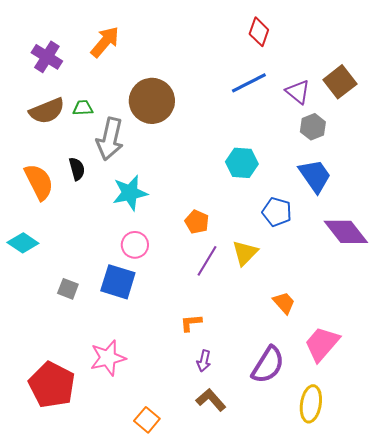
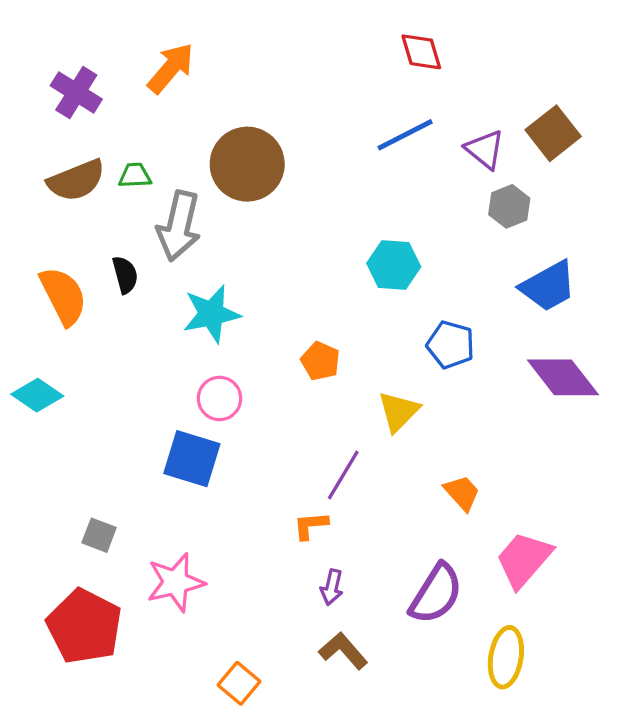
red diamond: (259, 32) -> (421, 52), turned -36
blue trapezoid: (315, 176) -> (548, 286), moved, turned 96
purple line: (207, 261) -> (343, 475), moved
gray square: (68, 289) -> (99, 535), moved

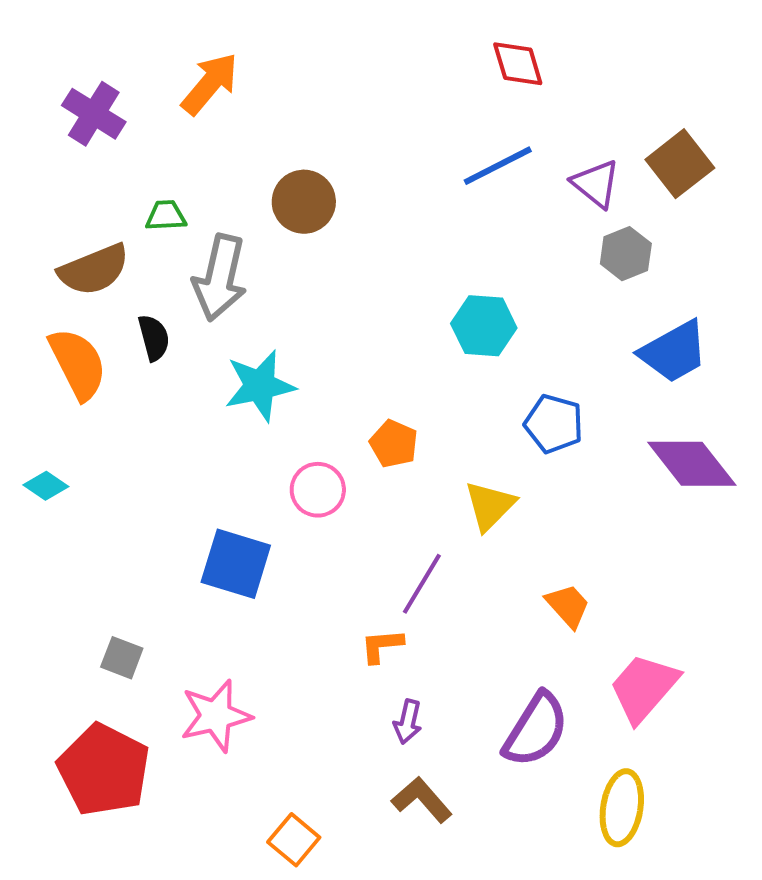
brown circle: (247, 164) -> (304, 202), size x0.7
brown semicircle: (76, 180) -> (94, 270), moved
cyan diamond: (37, 395) -> (46, 486), size x0.7
pink circle: (220, 398) -> (318, 490), moved

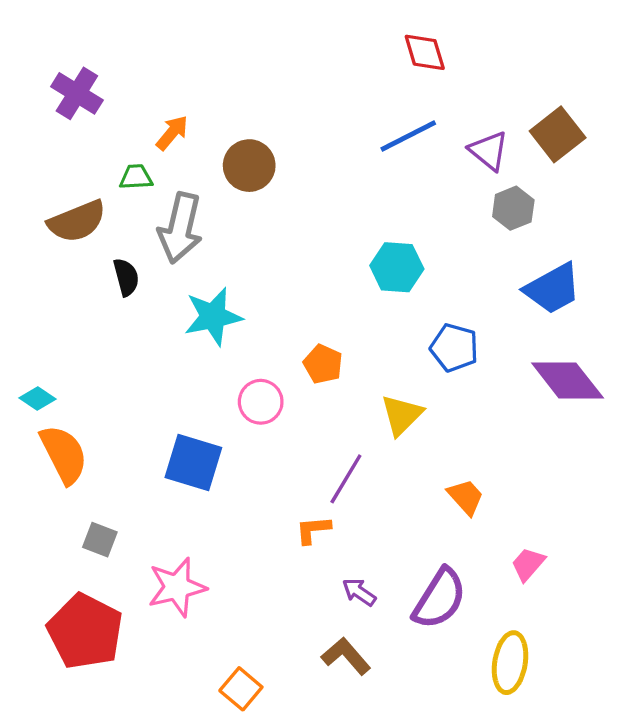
orange arrow: (210, 84) -> (172, 133), moved, size x0.7
orange semicircle: (78, 364) -> (64, 454), moved
pink trapezoid: (644, 688) -> (528, 564), size x0.6
purple arrow: (408, 722) -> (359, 592), moved, turned 112

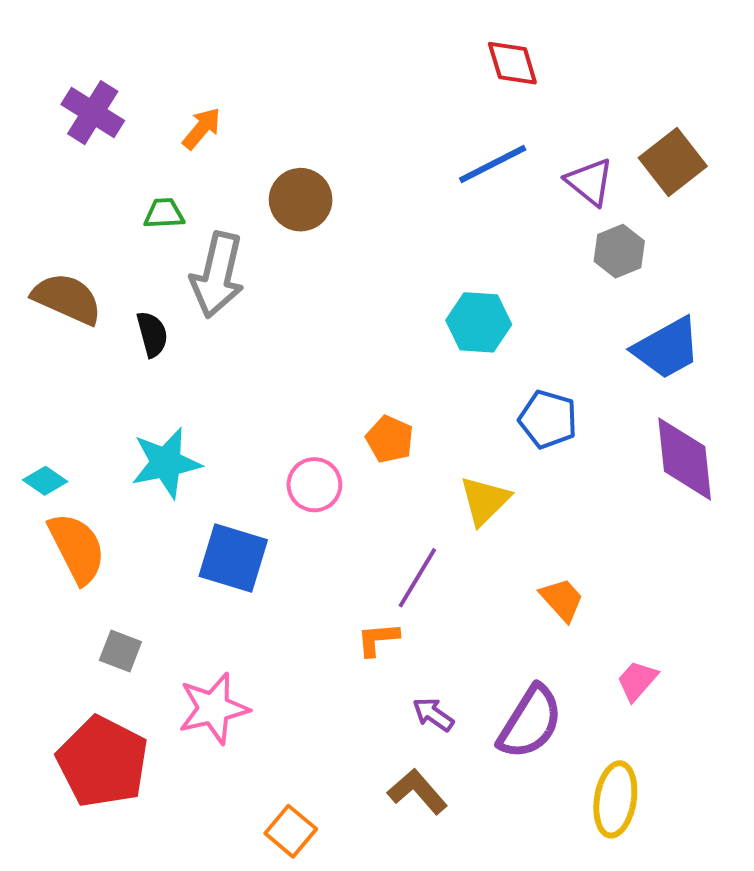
orange arrow: (172, 133) -> (202, 128), moved
brown semicircle: (77, 221) -> (67, 299), moved, turned -134
cyan star: (213, 316) -> (166, 463), moved
purple diamond: (567, 380) -> (685, 459), turned 32

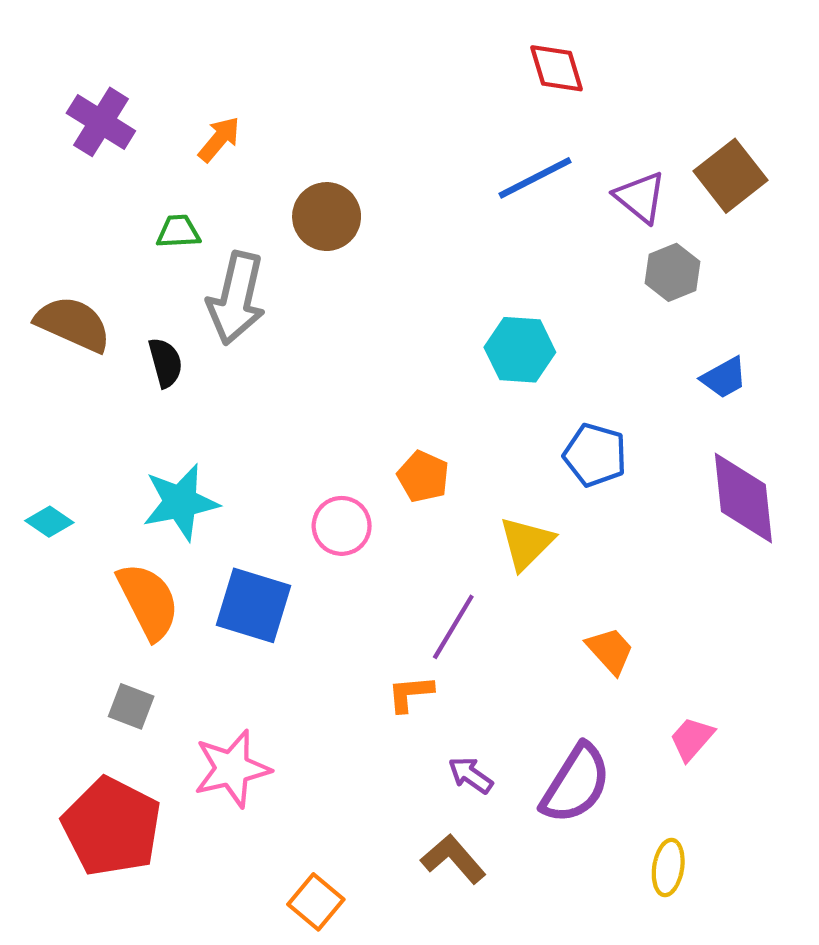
blue trapezoid: (667, 348) -> (724, 378), size x0.6
orange semicircle: (77, 548) -> (148, 601), moved
yellow ellipse: (615, 799) -> (668, 868), size x0.7

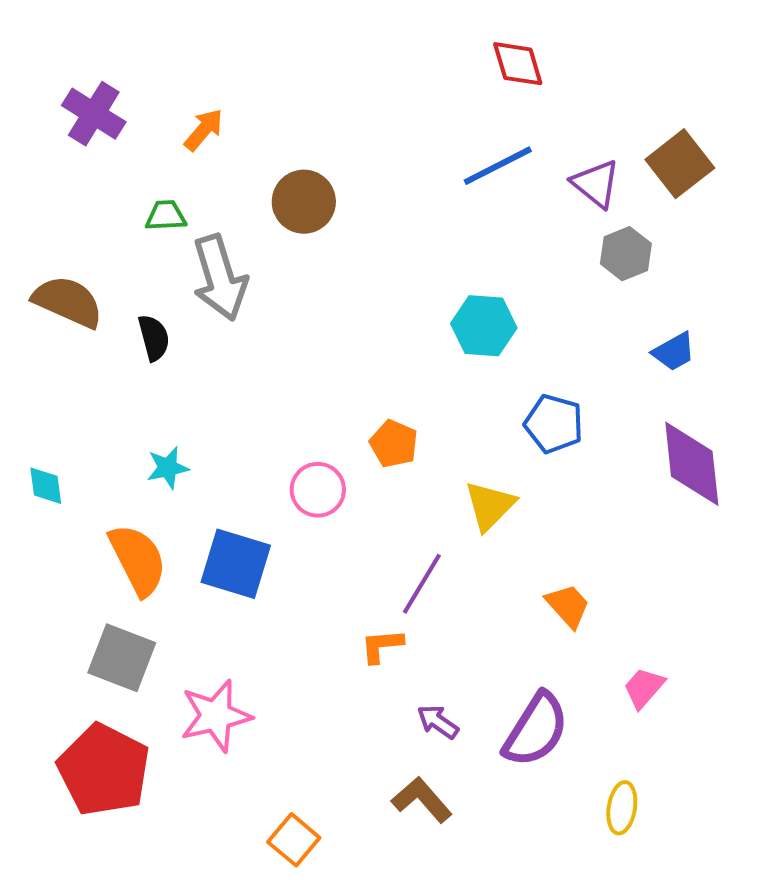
gray arrow: (236, 298) -> (220, 278), turned -30
cyan star: (180, 502) -> (168, 468), size x0.6
cyan diamond: (49, 522) -> (46, 486), turned 48
gray square: (131, 706) -> (122, 658), size x1.6

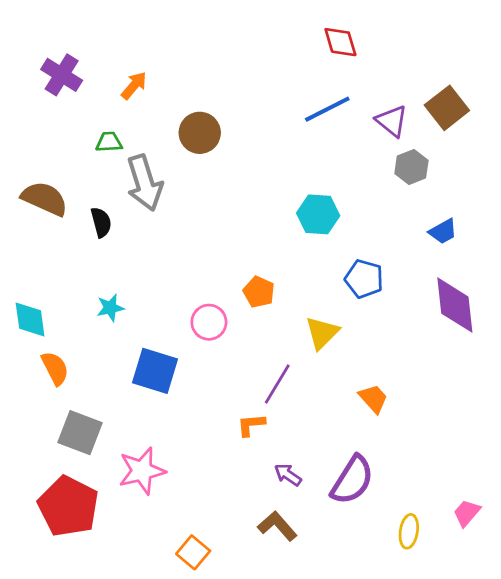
cyan diamond: (46, 486) -> (30, 320), size x1.4
orange semicircle: (138, 560) -> (55, 368), moved, size x0.7
pink trapezoid: (644, 688) -> (467, 513), moved

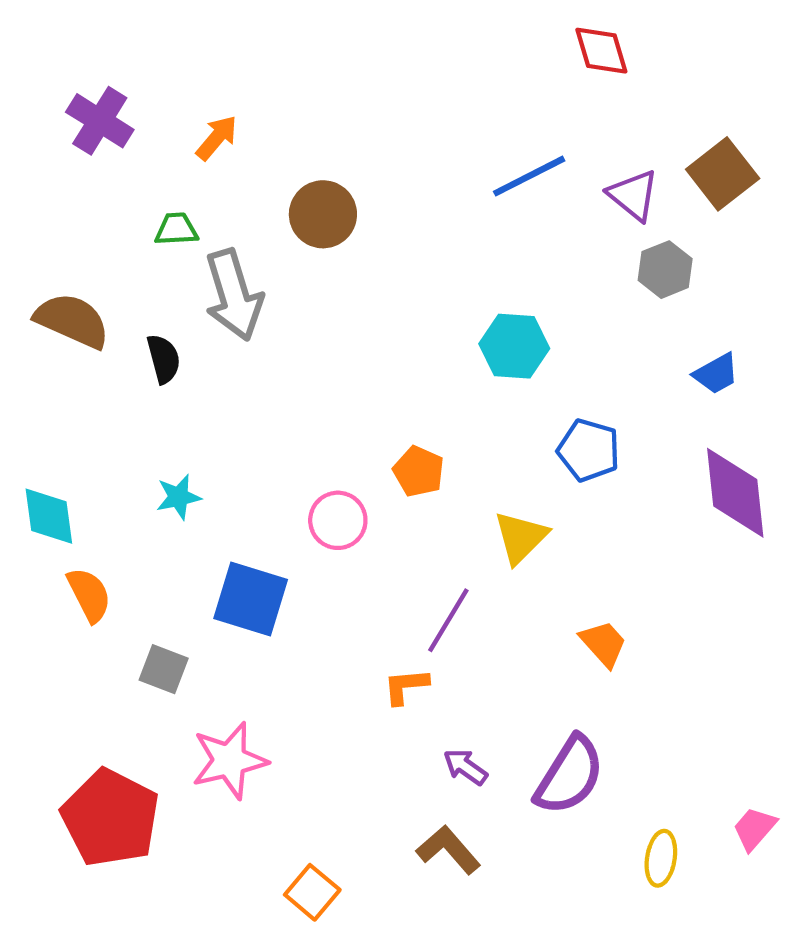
red diamond: (340, 42) -> (601, 51), moved
gray square: (80, 433) -> (164, 669), moved, size x0.7

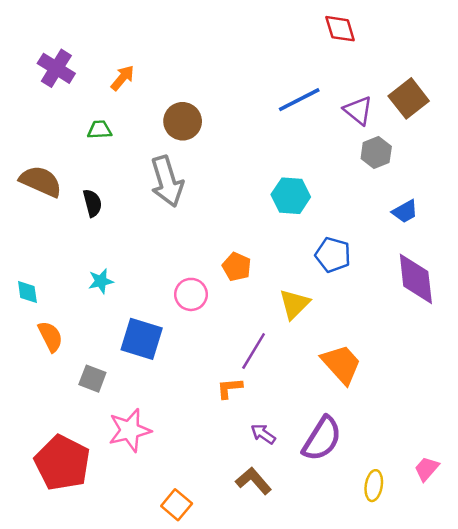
gray arrow: (234, 295) -> (167, 181), moved
cyan diamond: (49, 516) -> (27, 292), size x0.7
orange trapezoid: (604, 644) -> (341, 364), size x1.5

